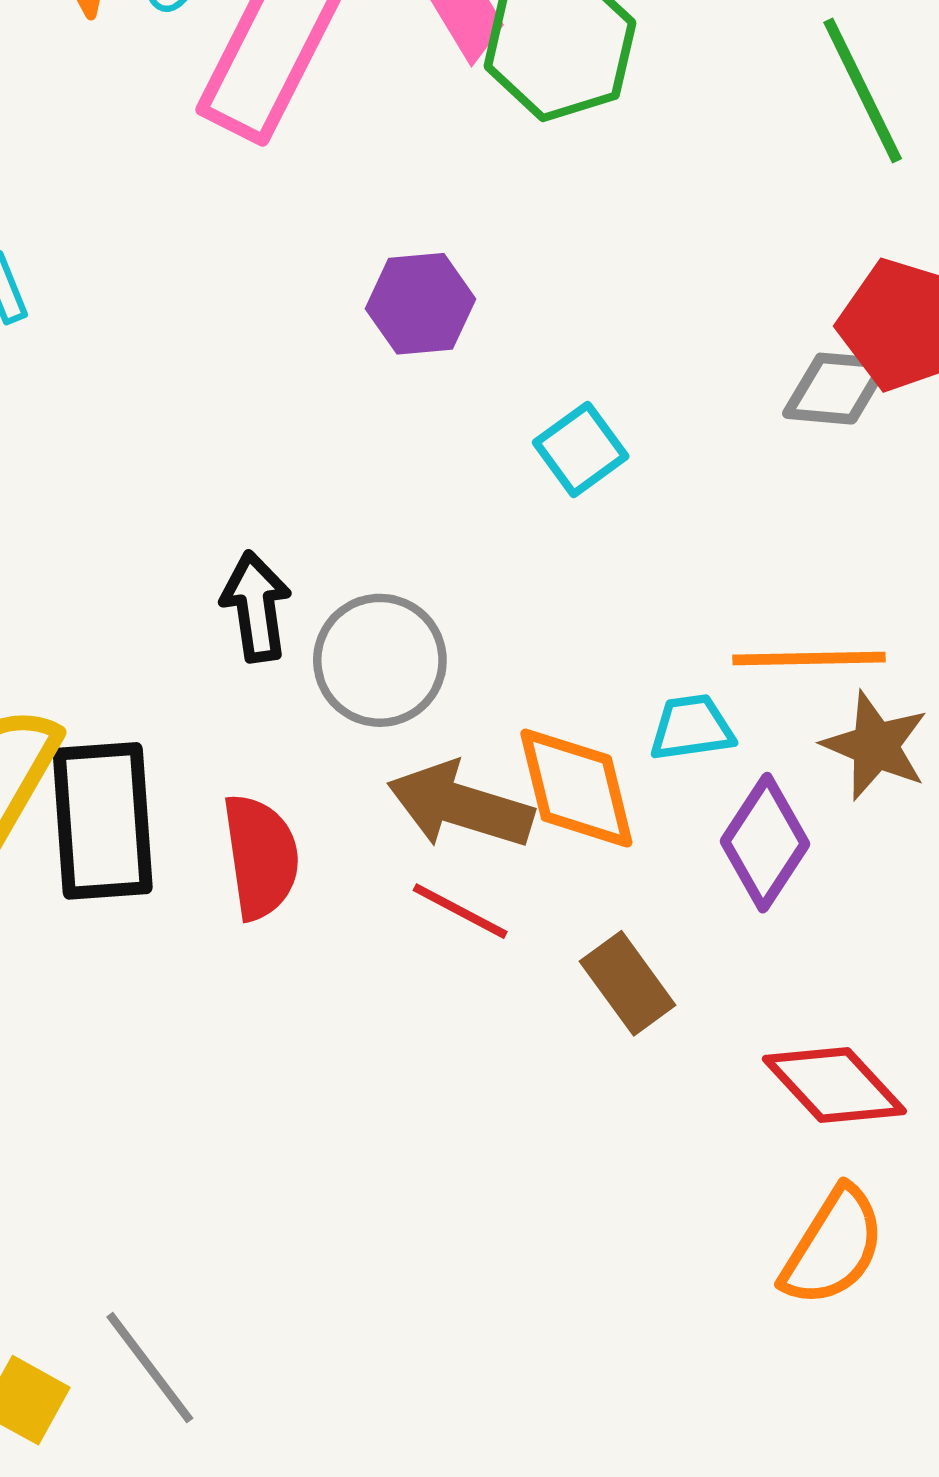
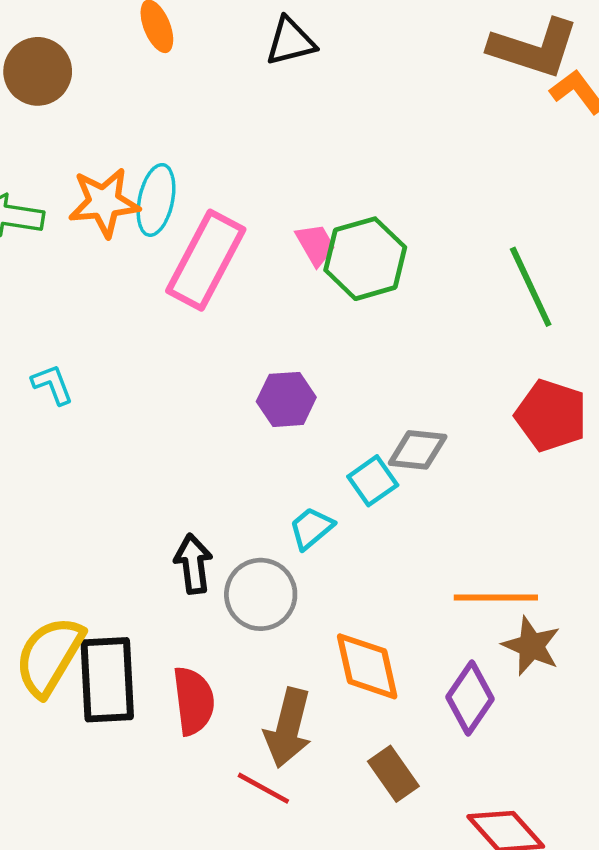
gray diamond: (836, 389) -> (418, 450), moved
cyan trapezoid: (692, 728) -> (311, 528), moved, turned -33
brown arrow: (460, 805) -> (288, 728), moved, turned -94
red line: (460, 911) -> (263, 788), moved

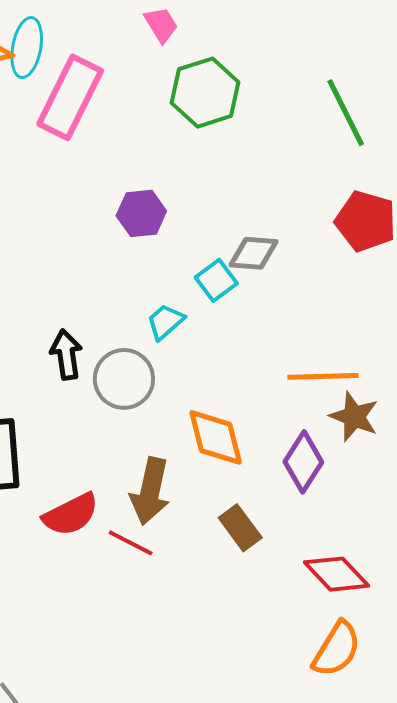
pink trapezoid: (316, 245) -> (161, 25), moved
red semicircle: (194, 701) -> (71, 514), moved, turned 72

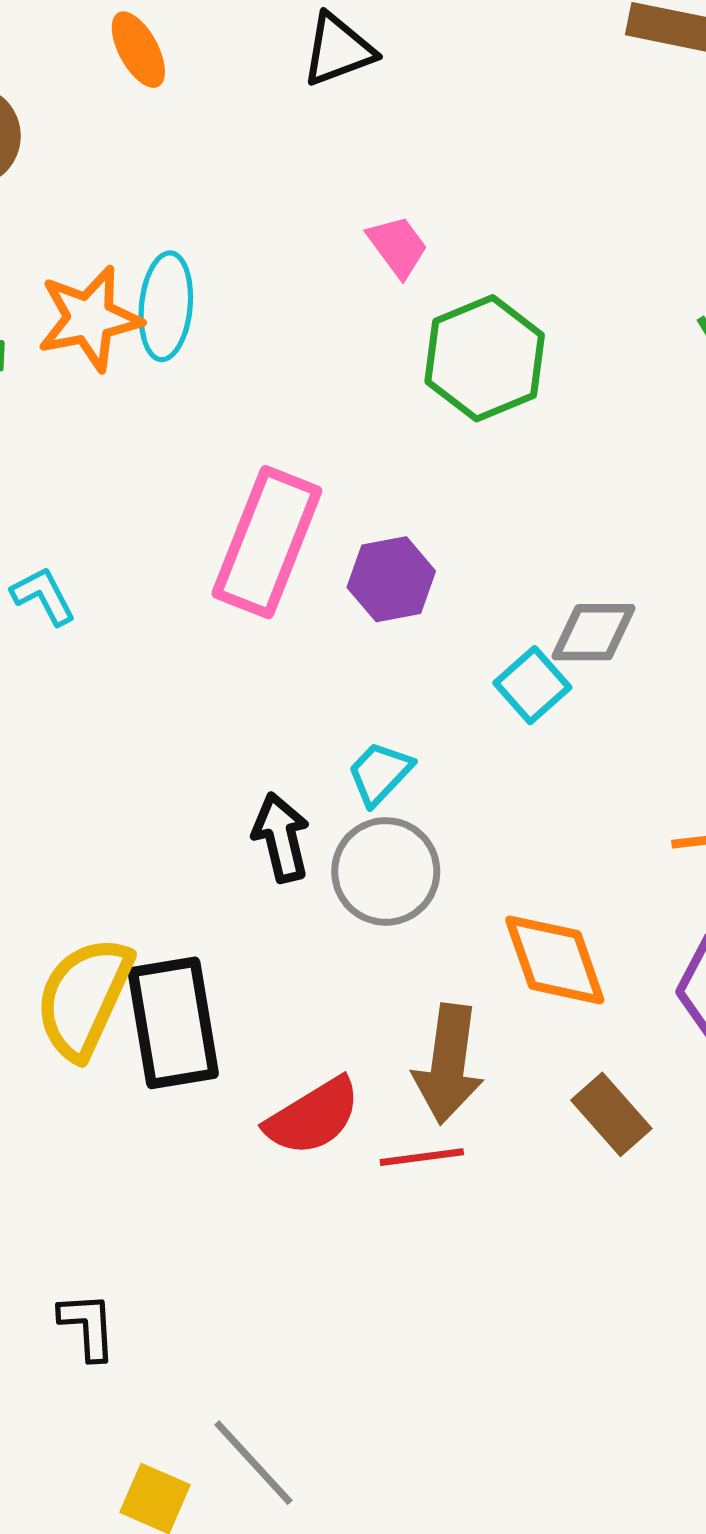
pink rectangle: (70, 97) -> (267, 542), moved
cyan trapezoid: (165, 322) -> (380, 773), moved
red line: (131, 543) -> (422, 1157), turned -30

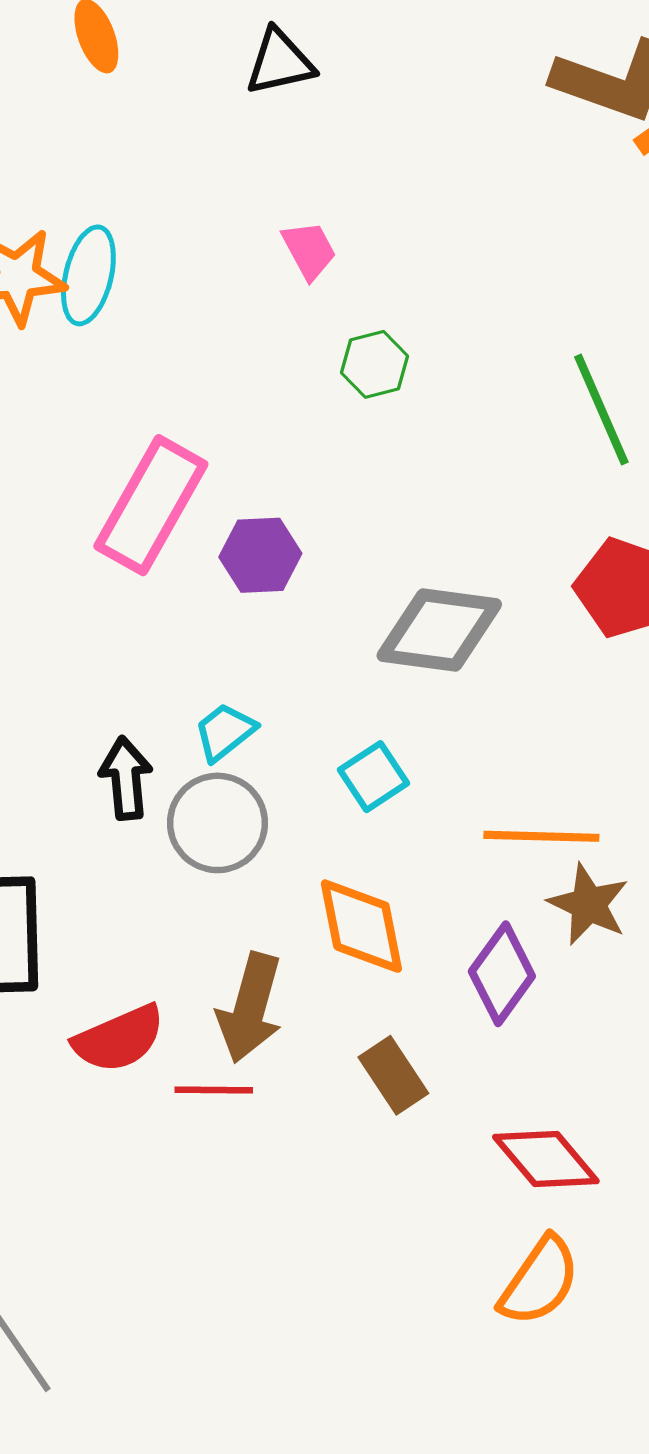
green hexagon: (485, 358) -> (375, 364), size x0.6
gray diamond: (594, 632) -> (439, 630), size x1.5
cyan square: (532, 685) -> (373, 777), moved

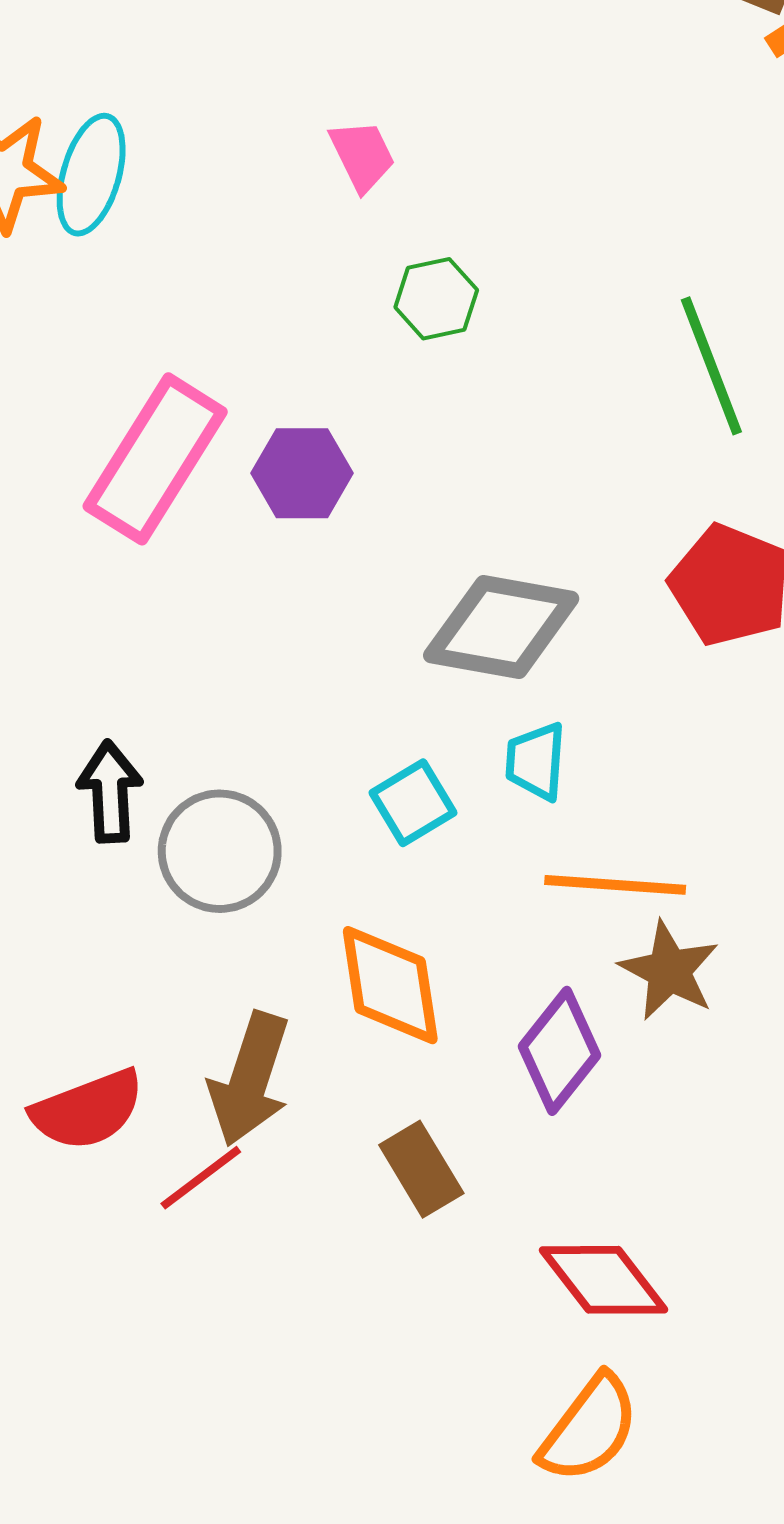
purple hexagon: (260, 555) -> (302, 473), moved
cyan trapezoid: (225, 732) -> (536, 761), moved, turned -50
red line: (214, 1090) -> (201, 1178), turned -40

